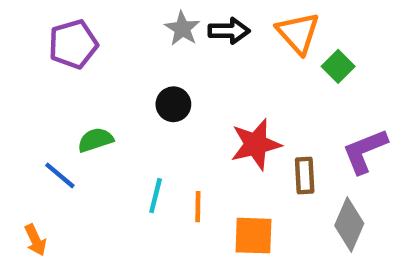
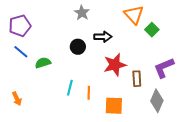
black arrow: (229, 31) -> (103, 37), moved
purple pentagon: (73, 44) -> (20, 26), moved
blue line: (60, 175) -> (21, 52), moved
orange arrow: (35, 240) -> (17, 99), moved

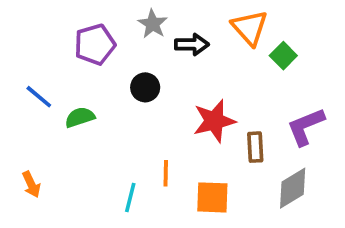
purple pentagon: (20, 26) -> (95, 44), moved
black arrow: (103, 37) -> (192, 44), moved
cyan line: (70, 88) -> (130, 197), moved
gray diamond: (157, 101) -> (293, 188), turned 35

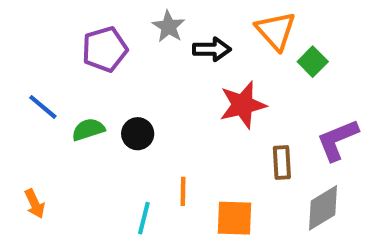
black circle: (145, 87) -> (138, 134), moved
red star: (214, 121) -> (243, 105), moved

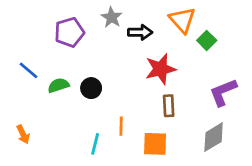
brown rectangle: (282, 163) -> (169, 106), moved

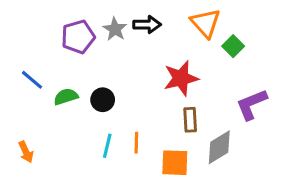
gray star: (112, 17) -> (115, 29), moved
black arrow: (140, 32) -> (147, 25), moved
gray diamond: (214, 137) -> (219, 147), moved
cyan line: (95, 144) -> (107, 146), moved

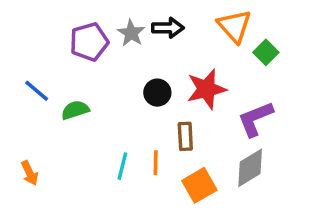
black circle: (103, 100) -> (157, 93), moved
purple L-shape: (251, 104) -> (255, 119), moved
brown rectangle: (190, 120) -> (185, 136), moved
orange square: (175, 163) -> (199, 185), turned -32

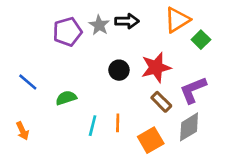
orange triangle: (234, 26) -> (177, 20), turned 40
blue line: (37, 91) -> (28, 82), moved
green semicircle: (75, 110) -> (66, 98), moved
brown rectangle: (185, 136) -> (161, 102), moved, turned -42

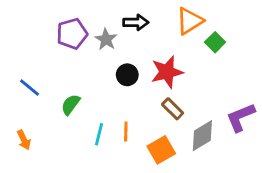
gray star: (99, 25) -> (106, 39), moved
purple L-shape: (193, 90) -> (241, 117), moved
green semicircle: (66, 98) -> (71, 105), turned -36

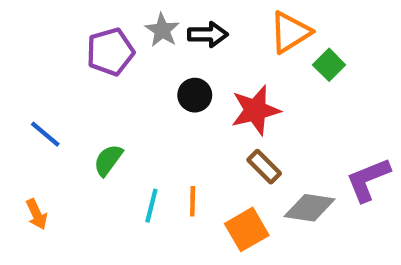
gray star: (106, 39) -> (162, 30), moved
black circle: (127, 75) -> (195, 95), moved
gray diamond: (202, 136) -> (310, 208), turned 40

